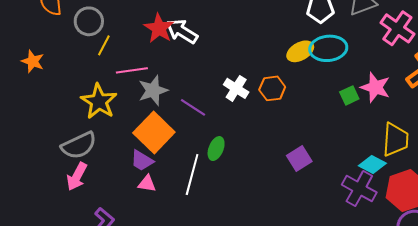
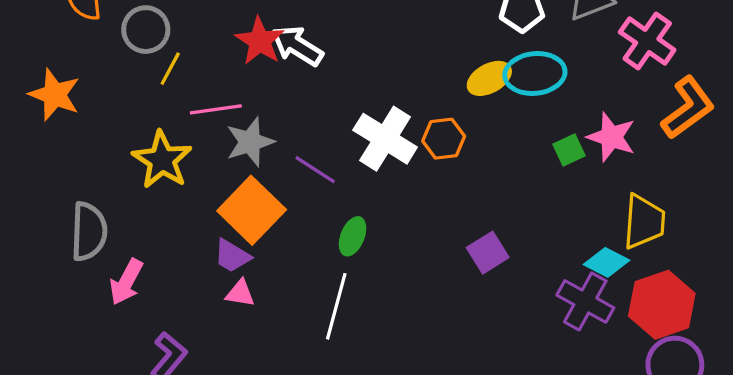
orange star: (33, 61) -> (55, 95), size x1.4
white cross: (236, 88) -> (385, 139), size x1.5
gray semicircle: (79, 146) -> (89, 231), moved, turned -63
white line: (192, 175) -> (336, 306), moved

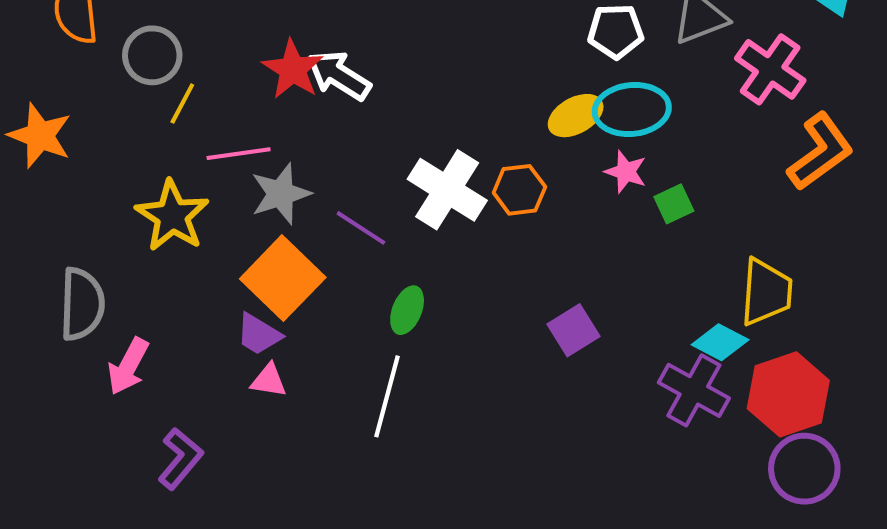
pink star: (611, 137) -> (626, 172), moved, size x0.7

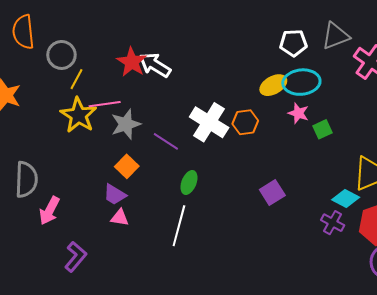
yellow star: (172, 216) -> (79, 115), moved
orange square: (283, 278) -> (127, 166), size x0.6
purple cross: (694, 390) -> (333, 223), size x0.7

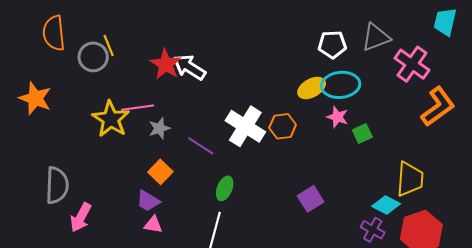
yellow line: (77, 79) -> (109, 46), moved, turned -50
gray star: (126, 124) -> (159, 128), size x0.7

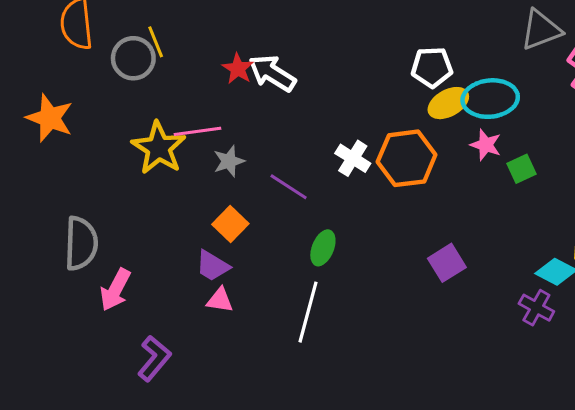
white pentagon: (332, 45) -> (432, 67), moved
red star: (166, 64) -> (238, 69), size x0.7
white cross: (245, 126) -> (353, 158), size x0.6
orange hexagon: (283, 126) -> (407, 158), size x1.5

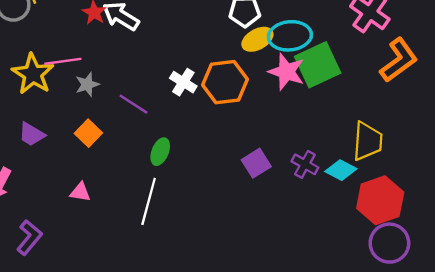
pink star: (486, 145) -> (286, 72), size x1.5
green square: (522, 169) -> (318, 65), moved, size x2.0
purple trapezoid: (212, 266) -> (32, 134), moved
purple cross: (536, 308) -> (305, 164), moved

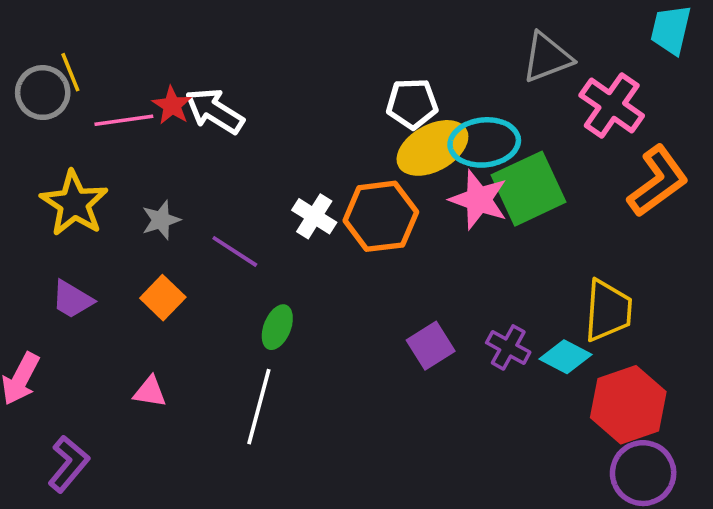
yellow ellipse: (257, 39) -> (432, 148), size x1.4
pink line: (63, 61) -> (124, 120), moved

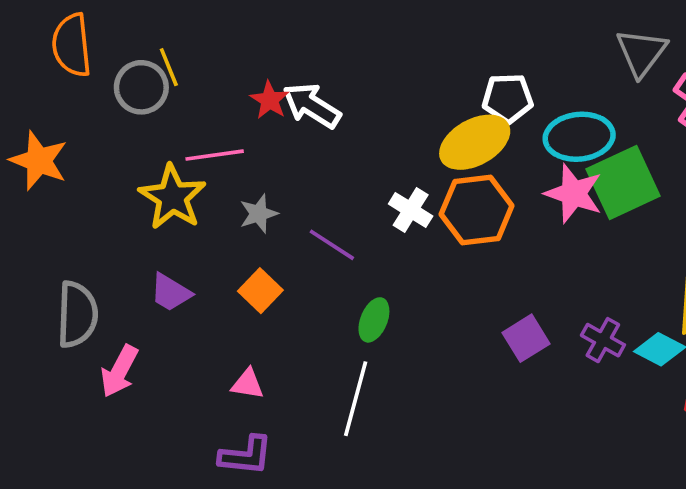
gray triangle: (547, 57) -> (641, 52), turned -32
pink line: (124, 120) -> (215, 155), moved
yellow ellipse: (432, 148) -> (475, 142), moved
purple L-shape: (69, 464) -> (246, 455), moved, turned 56

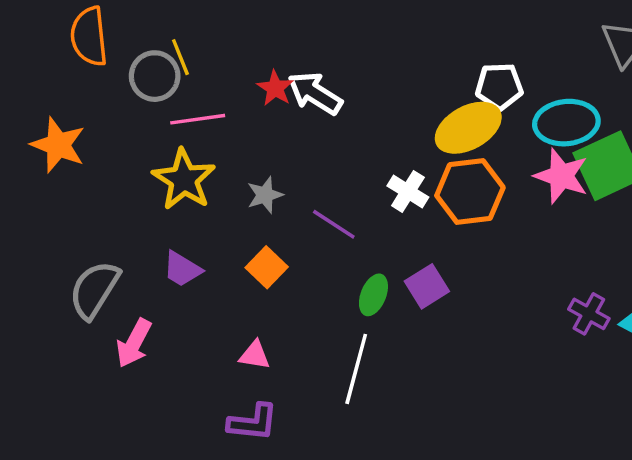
pink line: (215, 155) -> (198, 119), moved
gray semicircle: (77, 314) -> (94, 290), turned -150
purple square: (526, 338) -> (427, 286), moved

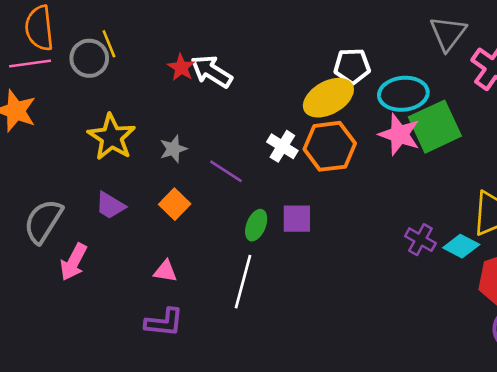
pink line: (198, 119) -> (30, 64), moved
purple square: (427, 286) -> (297, 219), turned 32

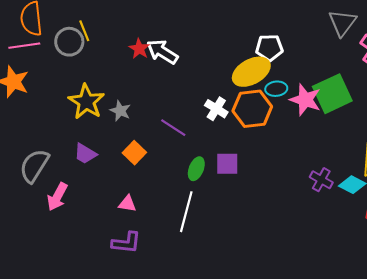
cyan ellipse: (403, 94) -> (276, 89), moved, size x0.6
gray star: (173, 149) -> (120, 111), moved, turned -30

